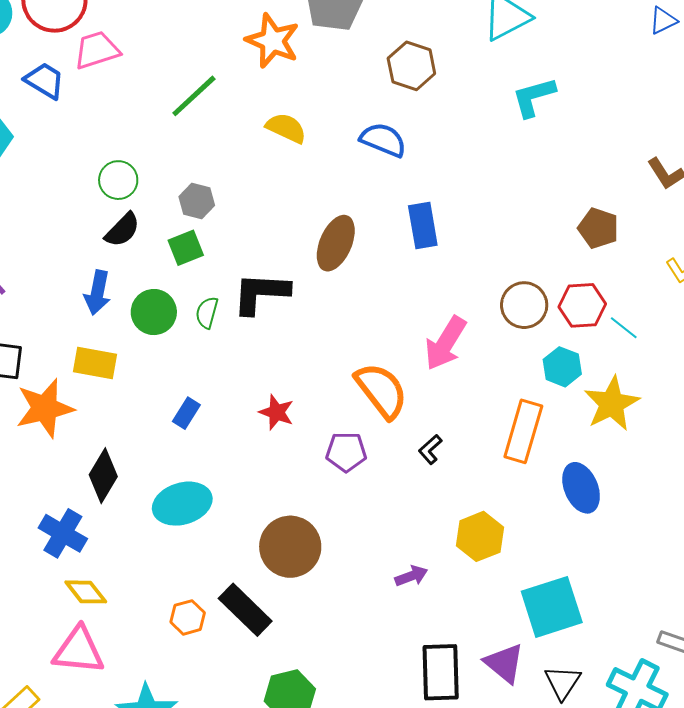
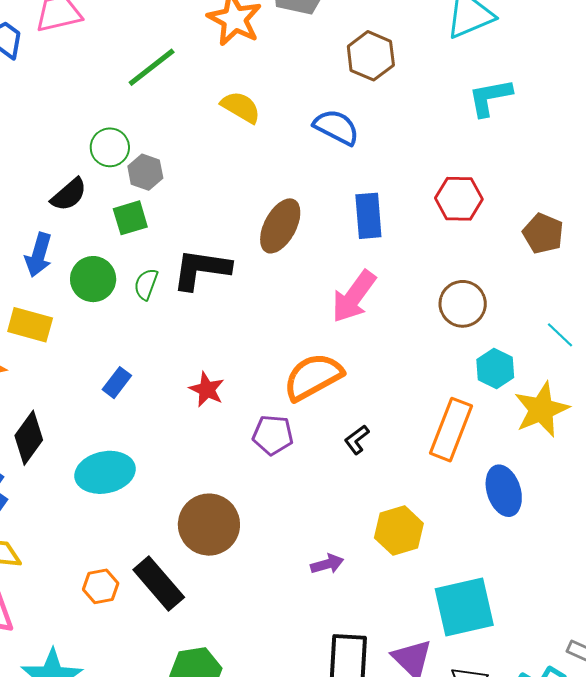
green circle: (118, 180) -> (110, 147), moved
red hexagon: (582, 305) -> (459, 199), moved
pink arrow: (445, 343) -> (354, 297), moved
orange semicircle: (381, 390) -> (313, 377), turned -86

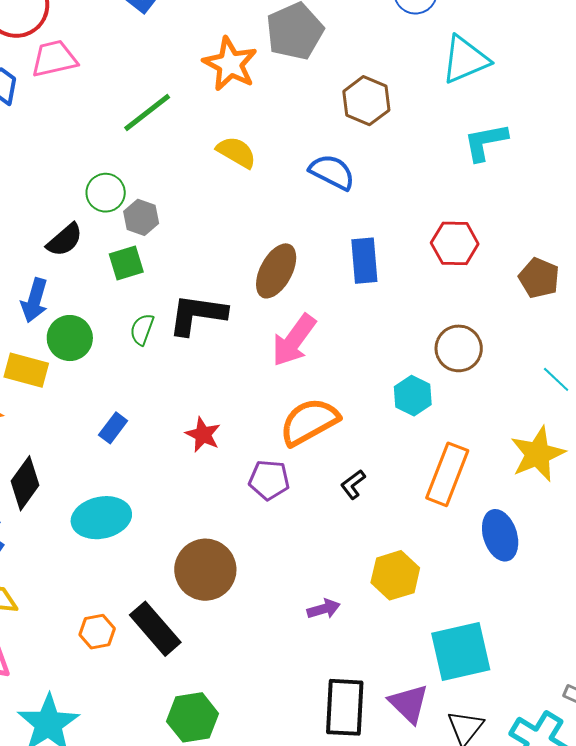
green circle: (93, 279) -> (70, 338), moved
pink arrow: (354, 297) -> (294, 340), moved
cyan hexagon: (495, 369) -> (413, 396), moved

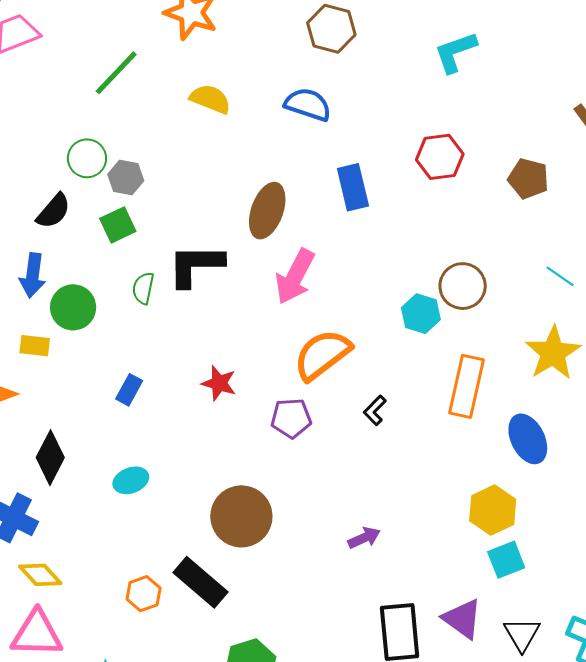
brown circle: (459, 348) -> (463, 286), moved
yellow rectangle: (26, 370) -> (35, 346), size x0.7
cyan ellipse: (101, 518) -> (131, 480), size x0.6
yellow hexagon: (395, 575) -> (493, 510), moved
cyan square: (461, 652) -> (506, 560), size x0.6

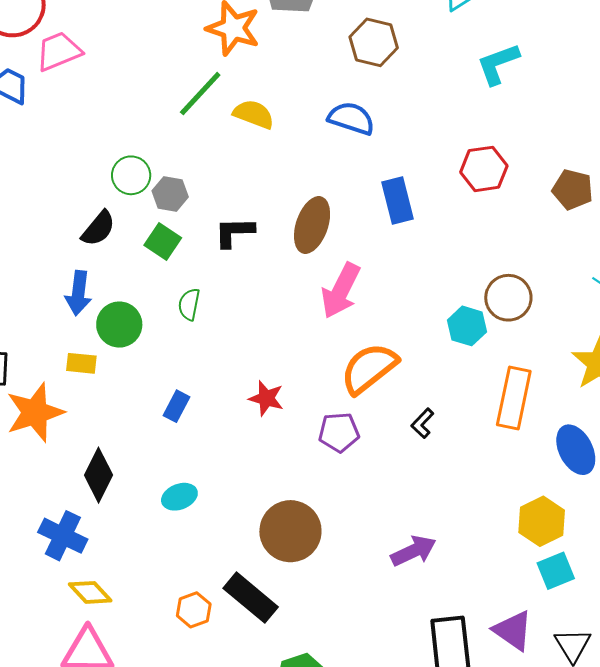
green line: (116, 73) -> (200, 94), moved
green square: (118, 225) -> (163, 241), turned -30
black L-shape: (196, 265) -> (234, 232), moved, size x0.7
purple arrow: (364, 538) -> (414, 551), size x1.4

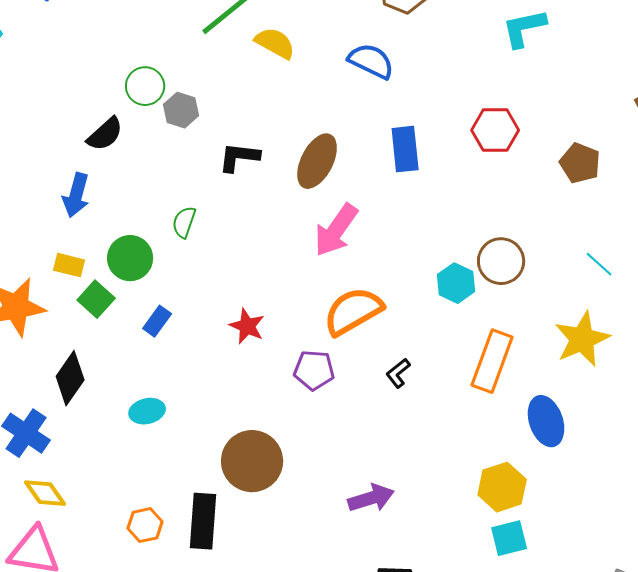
green square: (163, 241) -> (96, 299), moved
green circle: (119, 325) -> (130, 258), moved
black rectangle: (251, 598) -> (203, 521), turned 46

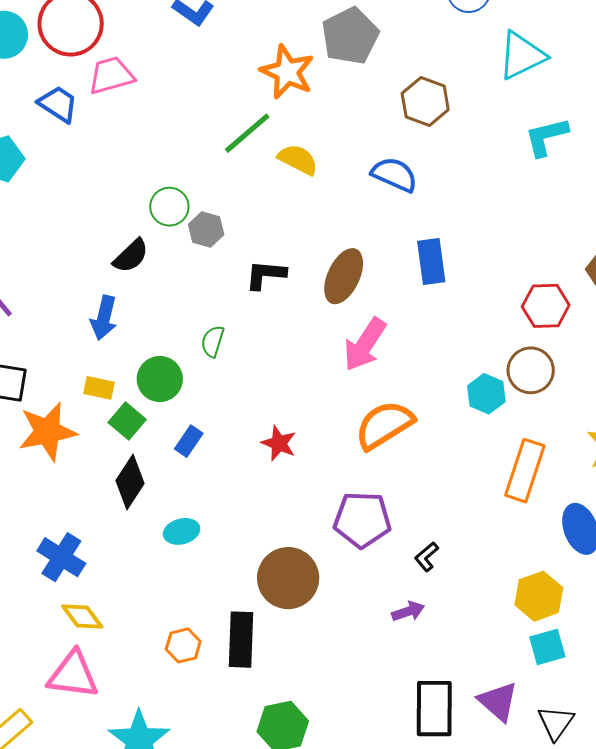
red hexagon: (495, 130) -> (546, 306), moved
purple pentagon: (314, 370) -> (362, 520), moved, size x1.4
black L-shape: (398, 373) -> (426, 557), moved
black diamond: (70, 378) -> (130, 482), moved
purple arrow: (371, 498) -> (408, 611), size x0.7

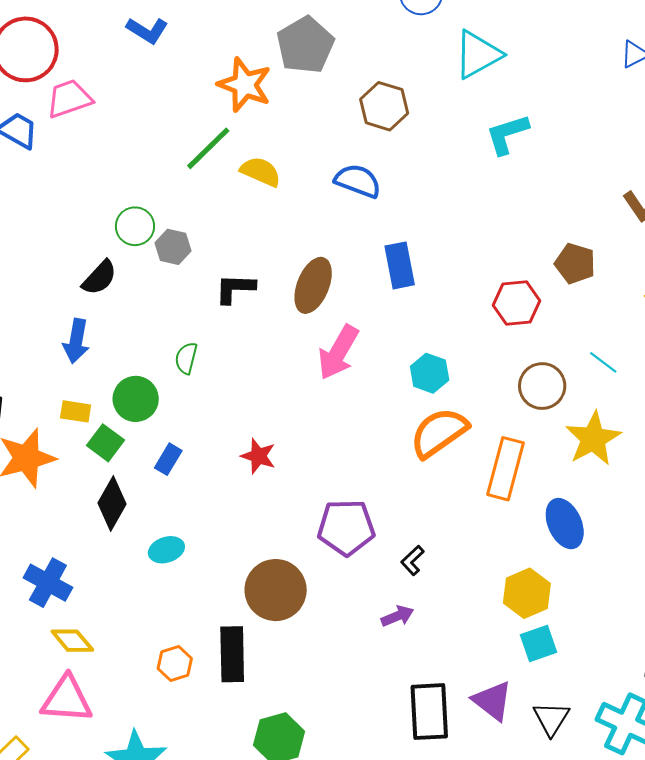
brown circle: (531, 370) -> (542, 386), moved
cyan hexagon: (486, 394) -> (430, 373), moved
orange semicircle: (384, 425) -> (439, 433), moved

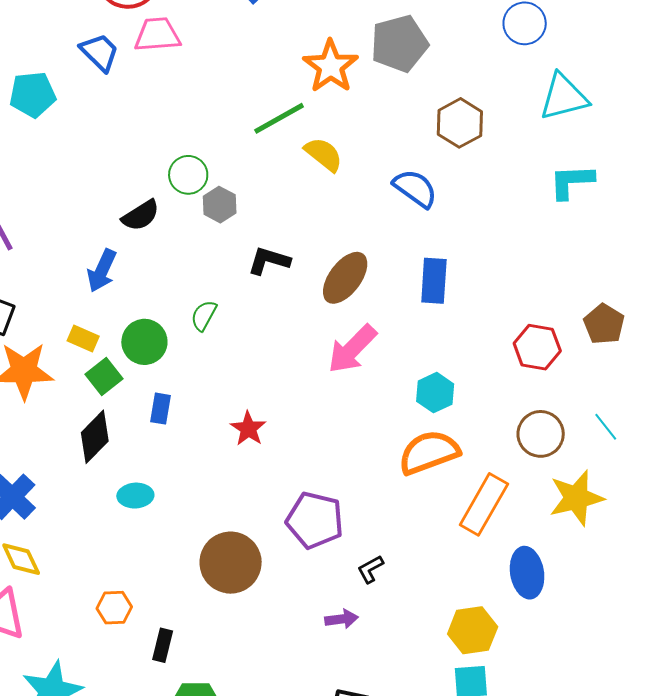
blue rectangle: (168, 459) -> (160, 409), turned -36
black rectangle: (232, 654) -> (163, 645), moved, size x0.6

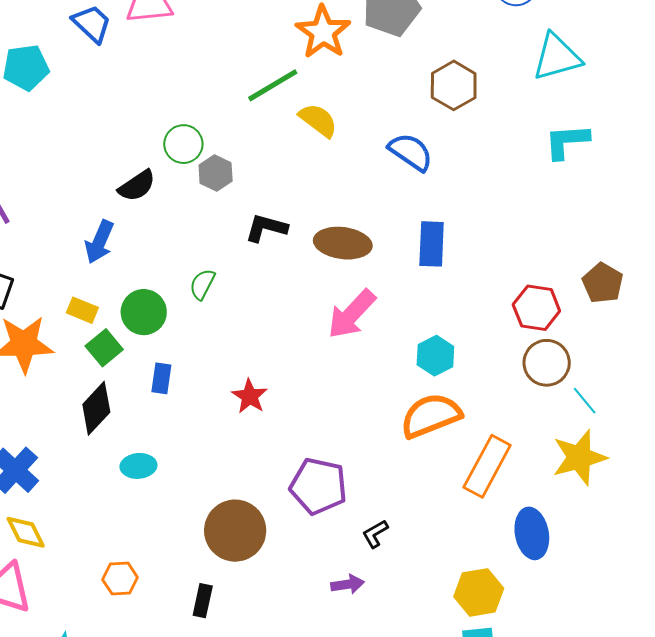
brown ellipse: (345, 278) -> (343, 243), turned 62
cyan line: (606, 427) -> (585, 401), moved
brown circle: (541, 434) -> (547, 363), moved
black rectangle: (163, 645) -> (203, 601), moved

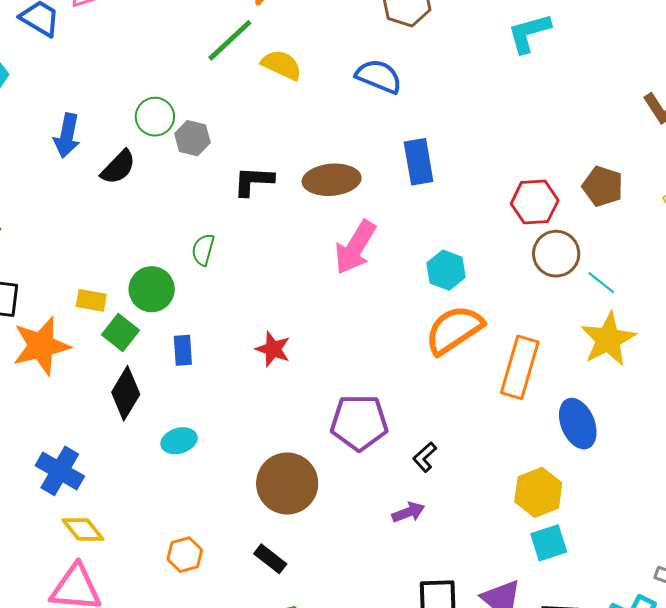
blue arrow: (99, 242) -> (67, 136), moved
brown pentagon: (603, 283) -> (603, 186), moved
black rectangle: (203, 601) -> (270, 559), turned -52

